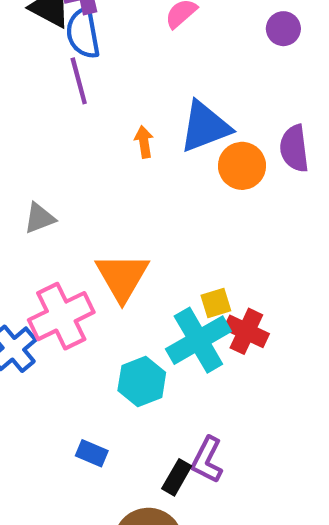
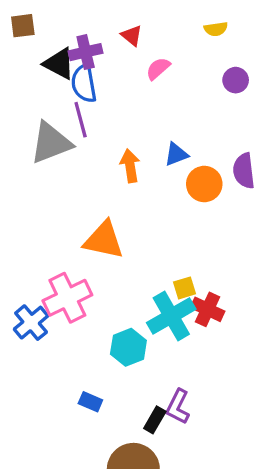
blue triangle: (205, 127) -> (176, 154), size x0.6
orange arrow: (144, 142) -> (130, 166), size x1.4
gray triangle: (39, 218) -> (51, 143), moved, size x1.8
orange triangle: (122, 277) -> (104, 240), moved, turned -48

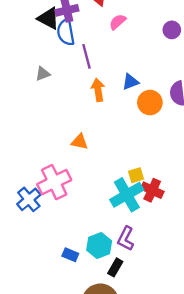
purple line: (81, 120) -> (86, 56), moved
gray triangle: (51, 143) -> (43, 74), size x0.5
orange triangle: (104, 240) -> (80, 142), size x0.6
cyan hexagon: (128, 347) -> (99, 246), moved
purple L-shape: (178, 407) -> (126, 239), moved

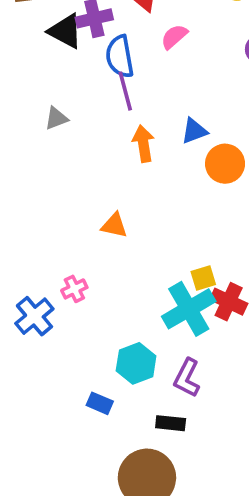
blue semicircle: (66, 32) -> (120, 57), moved
pink cross: (54, 182) -> (74, 289), size x0.5
cyan hexagon: (99, 246) -> (136, 363), moved
black rectangle: (115, 267) -> (171, 423), turned 66

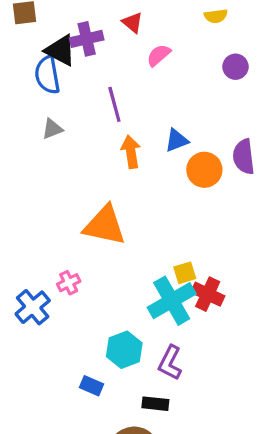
blue semicircle: (120, 57) -> (47, 75), moved
orange triangle: (114, 225) -> (105, 225), size x1.8

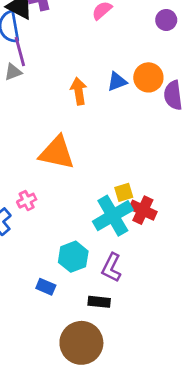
purple line: (114, 104) -> (20, 51), moved
orange circle: (204, 170) -> (148, 77), moved

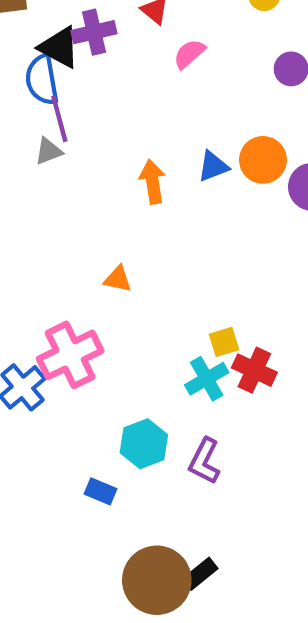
orange triangle: (57, 153) -> (118, 279), size x0.5
pink cross: (27, 201) -> (70, 355), size x2.0
cyan cross: (113, 216) -> (207, 379), size x0.7
black rectangle: (99, 302) -> (200, 574), moved, turned -45

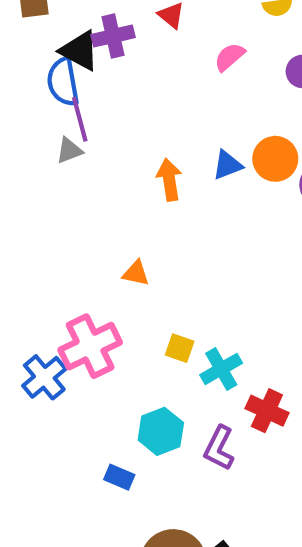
pink semicircle: (189, 54) -> (230, 57), moved
yellow square: (224, 342) -> (180, 348), moved, turned 36
red cross: (254, 370) -> (267, 411), moved

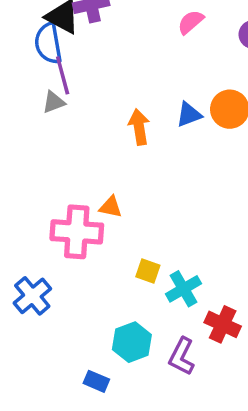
pink cross: (90, 346) -> (77, 232), moved, turned 30

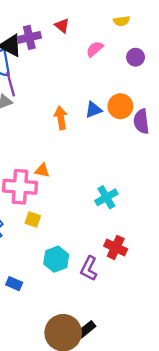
yellow square: (148, 271) -> (33, 219), moved
cyan cross: (183, 289) -> (106, 197), moved
blue rectangle: (96, 381) -> (14, 284), moved

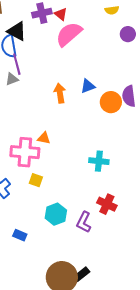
purple cross: (29, 37) -> (42, 13), moved
pink semicircle: (95, 49) -> (69, 34), moved, size x1.8
purple circle: (136, 57) -> (128, 34), moved
orange circle: (120, 106) -> (111, 102), moved
cyan cross: (106, 197) -> (99, 161), turned 36

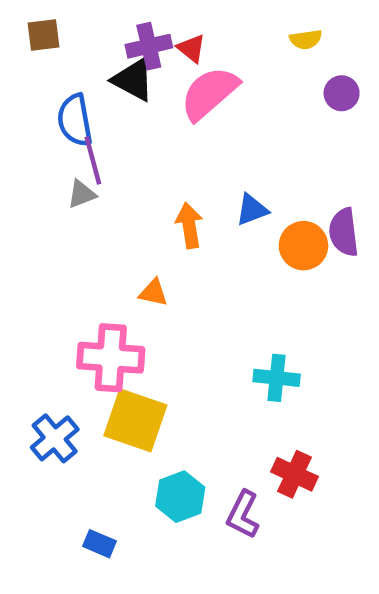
black triangle: (17, 31) -> (133, 80), moved
orange triangle: (44, 138) -> (153, 293), moved
yellow square: (36, 180) -> (135, 420), size x2.0

